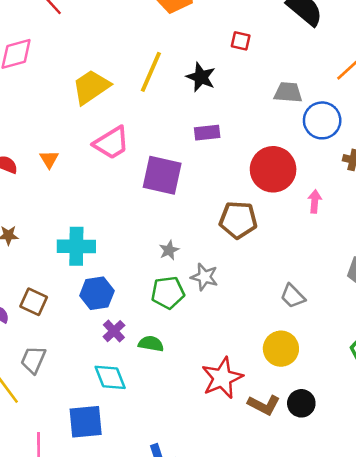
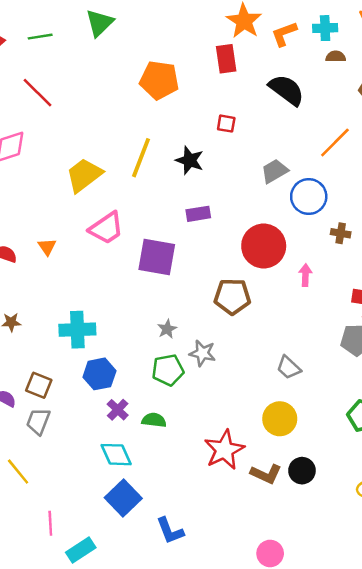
gray trapezoid: (288, 92) -> (275, 171), turned -32
gray trapezoid: (33, 360) -> (38, 421), moved
blue square: (86, 422) -> (123, 498), moved, turned -36

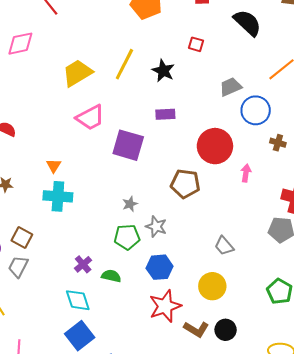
orange triangle: (47, 247) -> (54, 166), moved
blue hexagon: (99, 374) -> (160, 267), moved

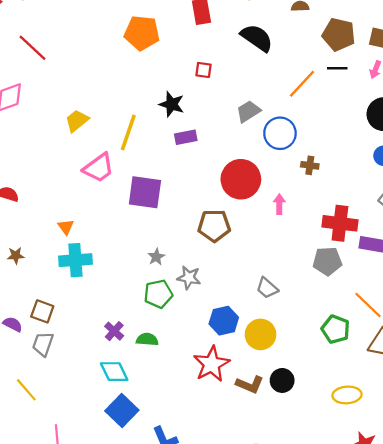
yellow line: (124, 64) -> (128, 132), moved
yellow trapezoid: (77, 73) -> (77, 121), size x0.7
purple rectangle: (165, 114) -> (186, 137), moved
blue hexagon: (160, 267) -> (224, 321), moved

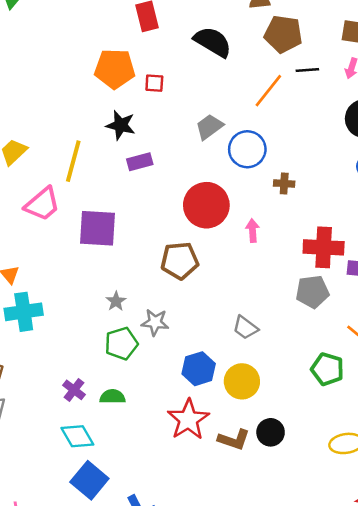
orange pentagon: (142, 33) -> (115, 69), moved
brown pentagon: (339, 35) -> (283, 34), moved

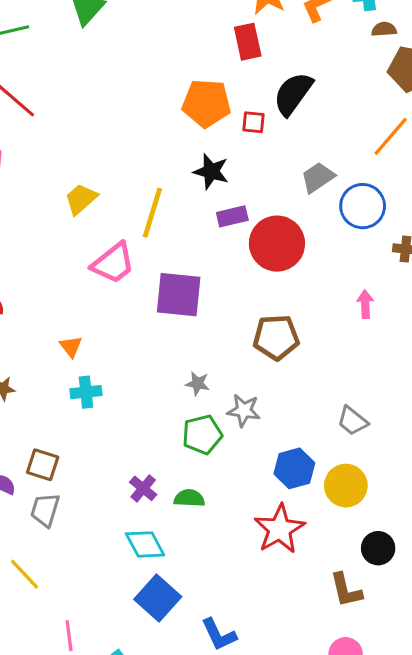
black semicircle: (213, 42) -> (293, 94), moved, turned -87
red circle: (206, 205) -> (277, 244), moved
gray star: (116, 301) -> (198, 383), turned -30
cyan cross: (24, 312) -> (86, 392), size x0.7
brown L-shape: (234, 440) -> (346, 590), moved, turned 56

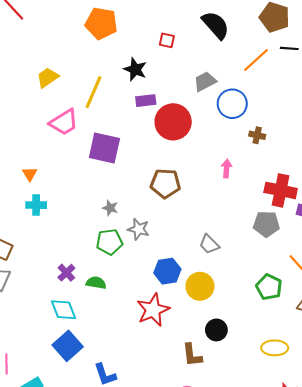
black semicircle: (293, 94) -> (216, 25), moved, turned 96
orange pentagon: (206, 103) -> (101, 23), moved

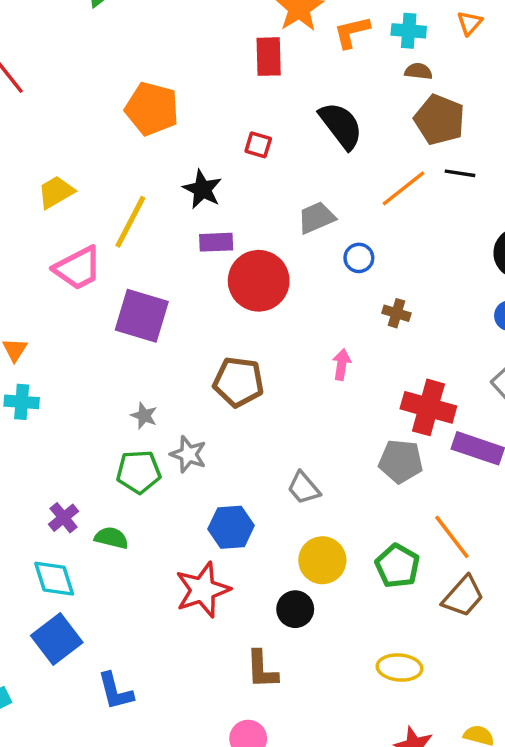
blue circle: (232, 104) -> (359, 258), size x0.6
yellow circle: (200, 286) -> (322, 560), moved
black circle: (216, 330) -> (295, 609), moved

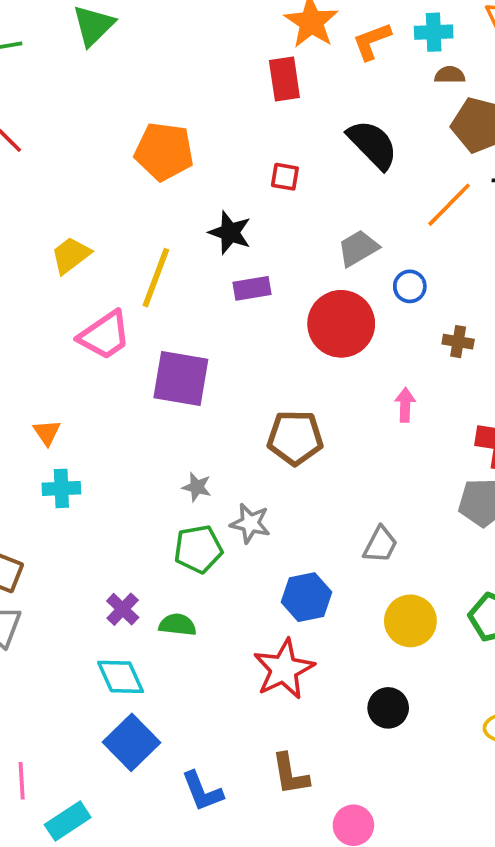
red circle: (259, 281) -> (341, 324), moved
gray trapezoid: (304, 488) -> (380, 545), turned -105
black circle: (295, 609) -> (388, 708), moved
brown L-shape: (262, 669) -> (290, 774), moved

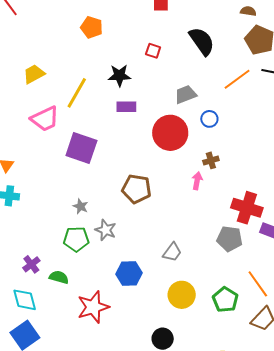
orange pentagon: (164, 151) -> (92, 27), size x0.7
black star: (230, 233) -> (119, 75), turned -30
brown cross: (458, 342) -> (211, 160), moved, turned -35
red star: (284, 669) -> (93, 307), moved

